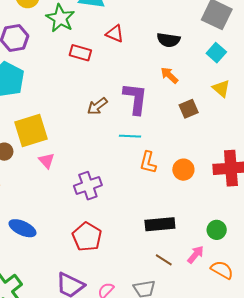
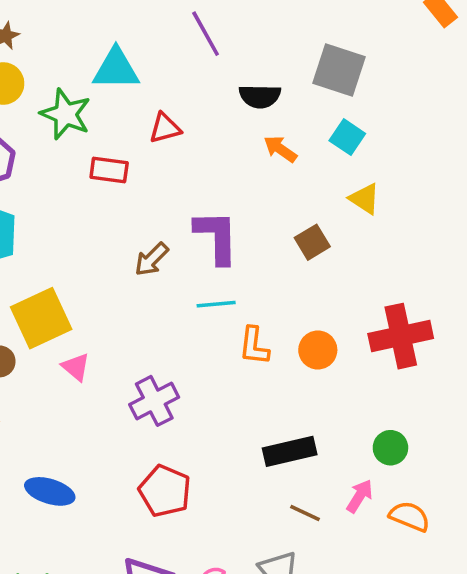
red triangle: (115, 34) -> (165, 128), turned -30
black semicircle: (168, 40) -> (260, 96), moved
orange arrow: (169, 75) -> (280, 149), moved

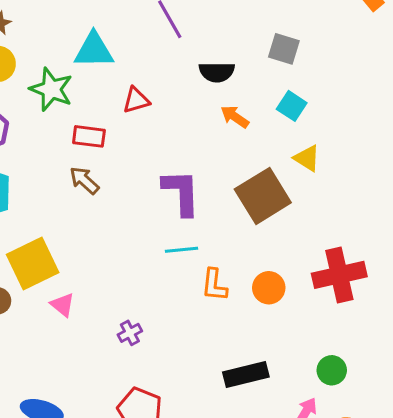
gray square: (339, 70) -> (284, 49), size x0.7
brown square: (312, 242) -> (263, 196), size x1.8
brown arrow: (151, 259) -> (84, 180), moved, turned 88
purple cross: (154, 401) -> (130, 333), size x0.6

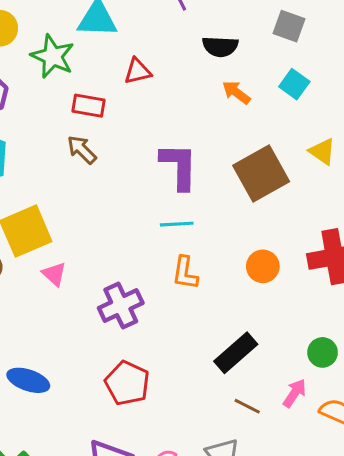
yellow triangle: (307, 158) -> (322, 151), moved
orange L-shape: (214, 285) -> (185, 273), moved
purple cross: (130, 333) -> (121, 305), size x1.8
black rectangle: (246, 374) -> (236, 353), turned -30

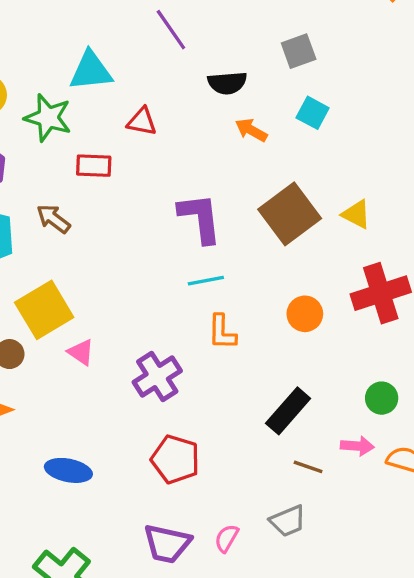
gray square: (289, 26) -> (299, 51), turned -32
red triangle: (138, 71) -> (142, 121), turned 32
brown arrow: (82, 150) -> (53, 219), moved
yellow triangle: (322, 151) -> (356, 214), moved
pink arrow: (295, 393) -> (357, 446), turned 68

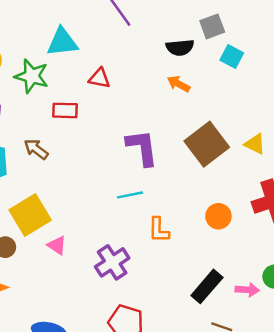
black semicircle: (227, 83) -> (180, 47), moved
cyan square: (313, 113) -> (232, 57), moved
cyan line: (206, 281) -> (130, 195), moved
pink arrow: (357, 446) -> (247, 290), moved

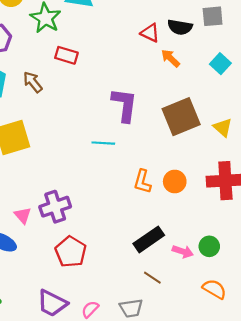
cyan square: (232, 57) -> (220, 64), moved
red triangle: (99, 78) -> (150, 33), moved
orange L-shape: (159, 230) -> (142, 182), moved
pink triangle: (57, 245) -> (23, 215), moved
purple cross: (112, 262) -> (55, 207), moved

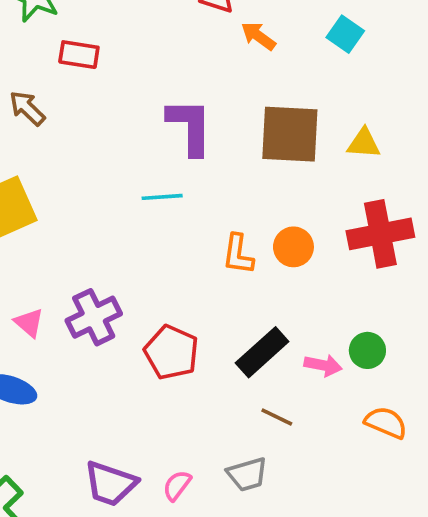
brown square: (181, 117) -> (290, 134), turned 33
yellow triangle: (223, 128) -> (364, 143), turned -30
pink triangle: (23, 215) -> (29, 323), moved
red pentagon: (71, 252) -> (171, 352), moved

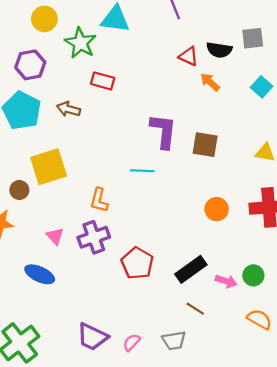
brown arrow: (27, 108) -> (68, 109), turned -35
brown square: (290, 134) -> (205, 145), moved, size x0.7
orange L-shape: (238, 254) -> (99, 200), moved

